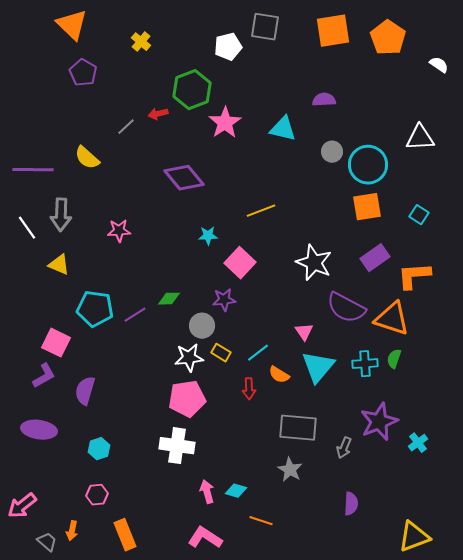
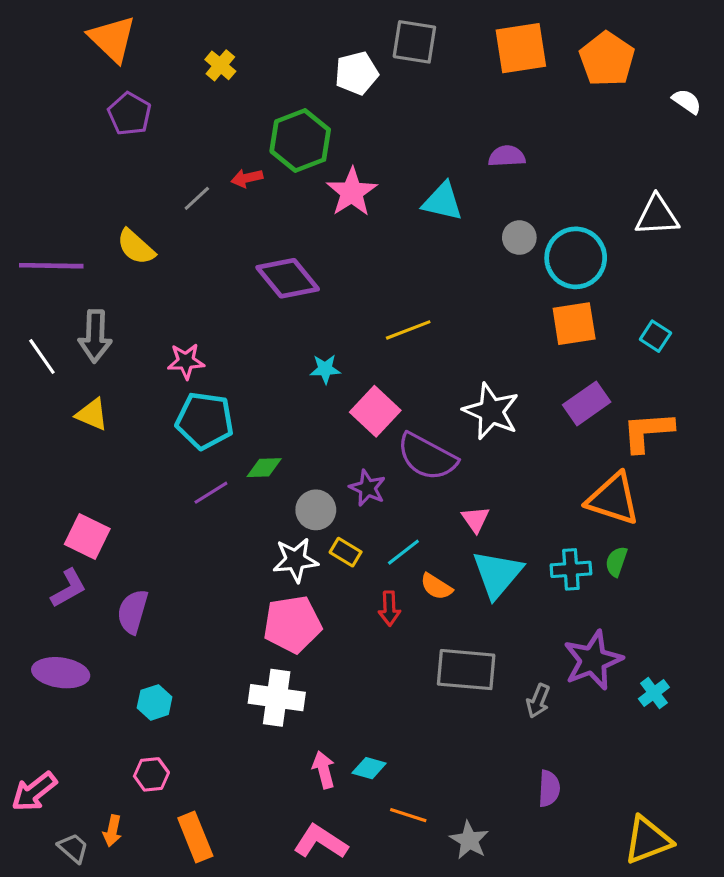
purple star: (224, 300) -> (367, 488), moved, turned 30
purple semicircle: (346, 308) -> (427, 457), moved
cyan pentagon: (95, 309) -> (205, 421), moved
gray star: (290, 470) -> (469, 840), moved

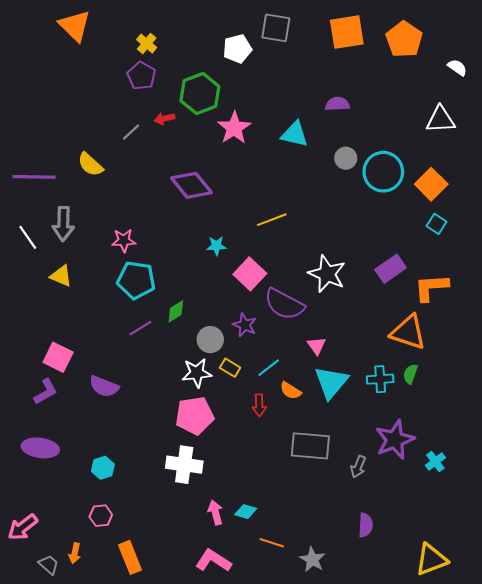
purple pentagon: (130, 114) -> (141, 76), moved
white triangle: (657, 216) -> (441, 120), moved
orange square: (574, 324) -> (431, 184), moved, turned -36
green diamond: (264, 468) -> (176, 311), turned -30
purple semicircle: (133, 612) -> (104, 386), moved, turned -84

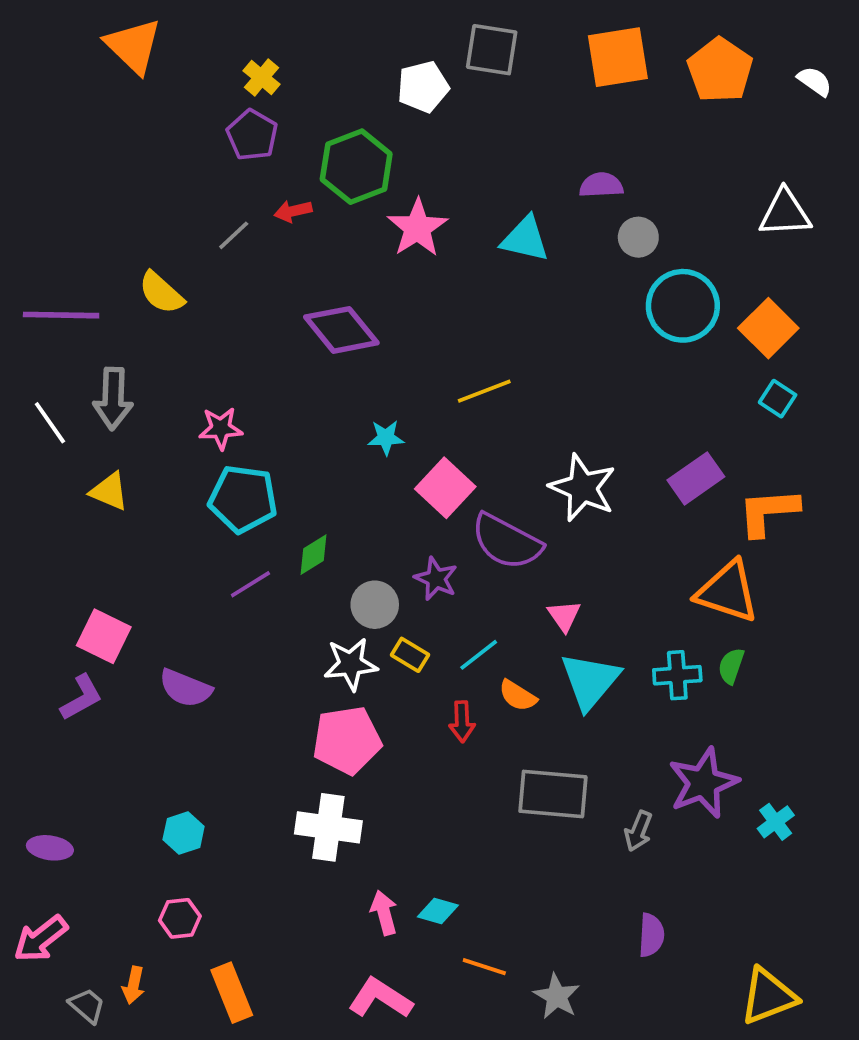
white semicircle: (457, 67) -> (815, 81), moved
gray circle: (346, 158) -> (638, 237), moved
purple ellipse: (40, 448) -> (50, 848), moved, size x0.7

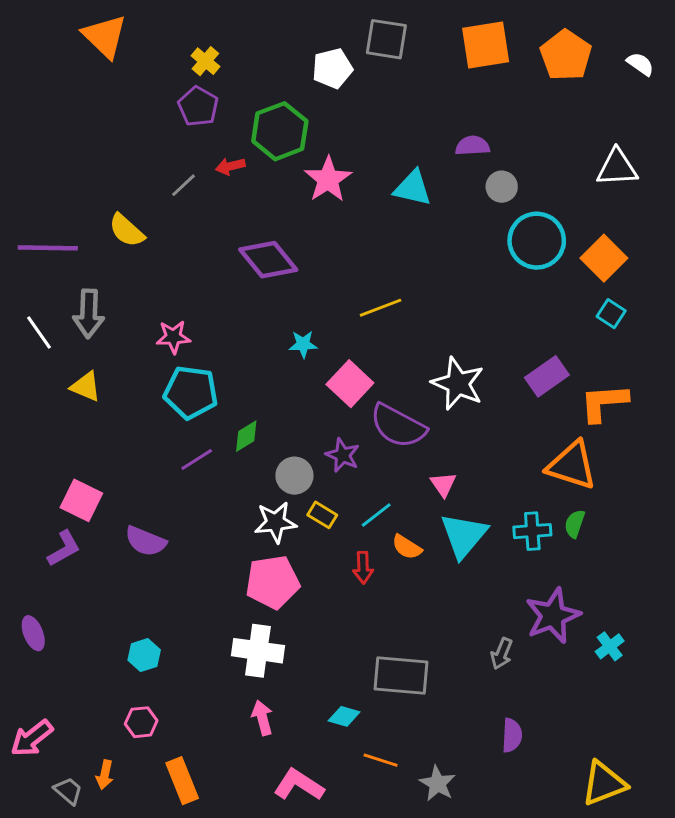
gray rectangle: (553, 794) -> (401, 676), moved
purple ellipse: (50, 848) -> (33, 633), moved, turned 60
pink arrow: (384, 913) -> (262, 718), moved

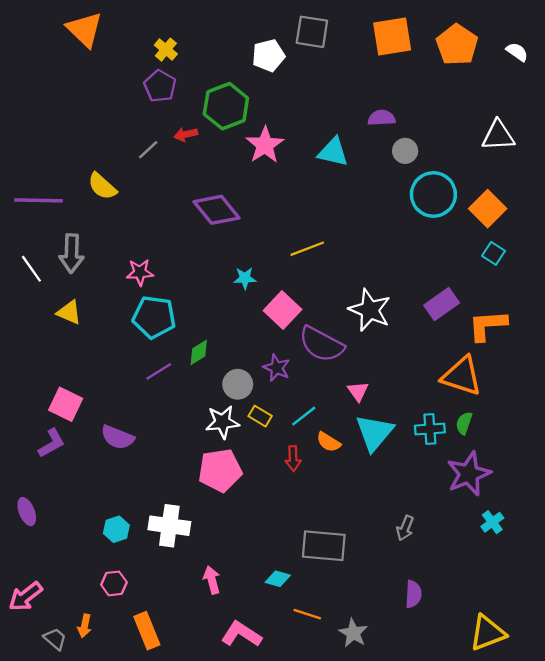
purple star: (553, 616) -> (469, 474), moved
white cross: (258, 651) -> (169, 526), moved

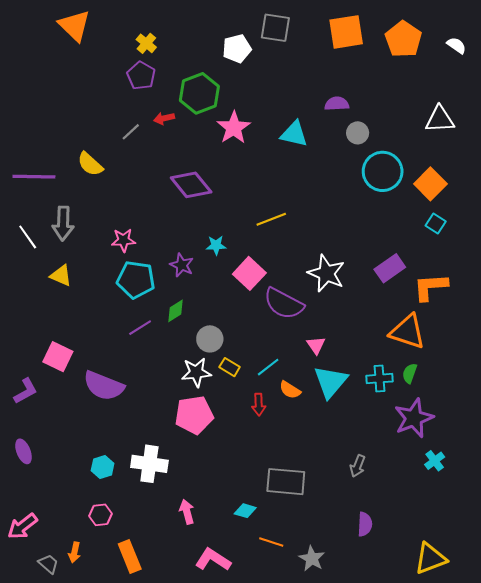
purple star: (277, 368) -> (182, 265), moved
purple semicircle: (118, 437) -> (104, 386), size x1.4
purple L-shape: (51, 443) -> (26, 391), moved

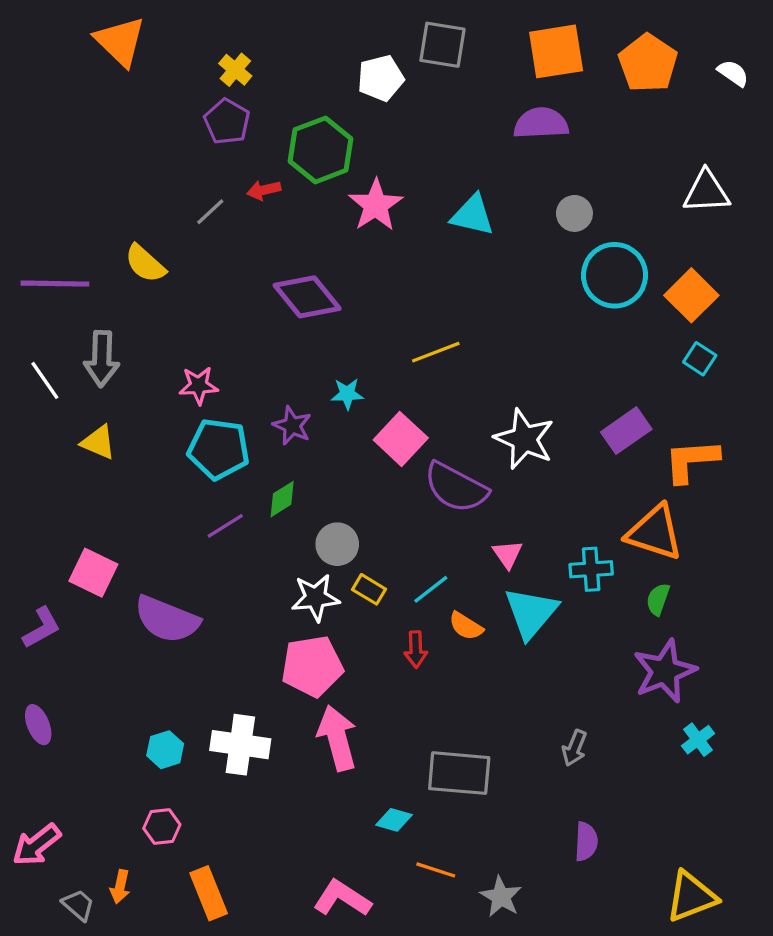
purple semicircle: (337, 104) -> (541, 123), moved, size x1.4
cyan cross: (379, 379) -> (591, 569), moved
pink arrow: (187, 512) -> (337, 738), moved, size x1.6

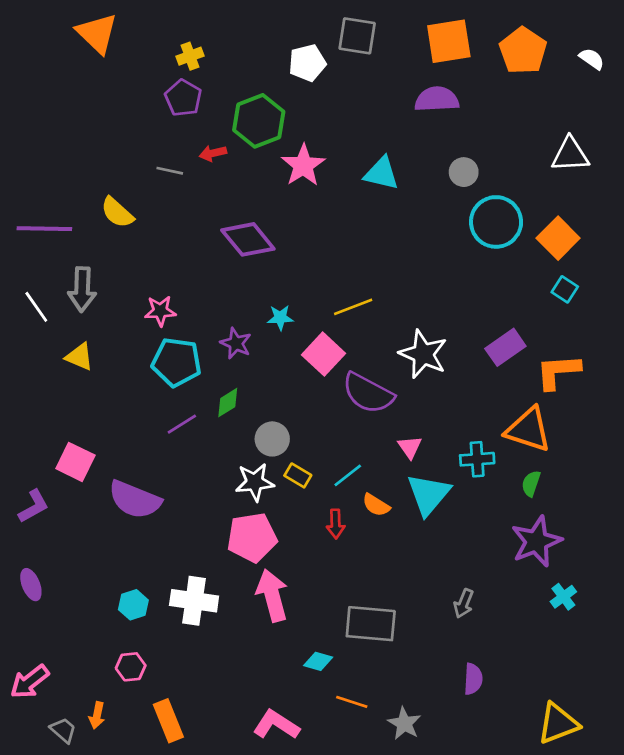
yellow cross: (235, 70) -> (190, 56), turned 30
gray line: (210, 212) -> (170, 171), turned 55
yellow line: (436, 352) -> (353, 307), moved

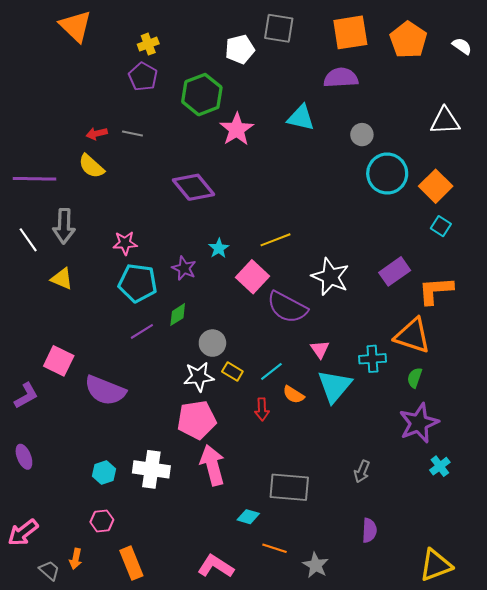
red arrow: (213, 153) -> (97, 134), moved
cyan triangle: (381, 173) -> (301, 118), moved
cyan star: (280, 318) -> (219, 248), turned -30

